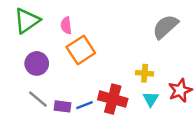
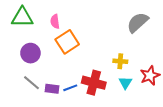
green triangle: (27, 21) -> (22, 17), turned 35

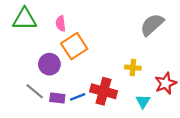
purple circle: (30, 53) -> (49, 64), moved
cyan triangle: (125, 83) -> (143, 101), moved

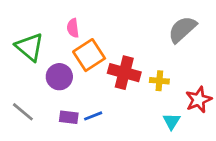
green triangle: (25, 19) -> (30, 47), moved, turned 40
gray line: (35, 91) -> (23, 112), moved
red cross: (104, 91) -> (124, 73), moved

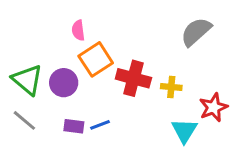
green triangle: (30, 47) -> (27, 80), moved
cyan triangle: (172, 121) -> (184, 131), size x1.4

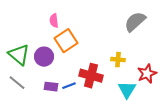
red cross: (133, 78) -> (91, 76), moved

